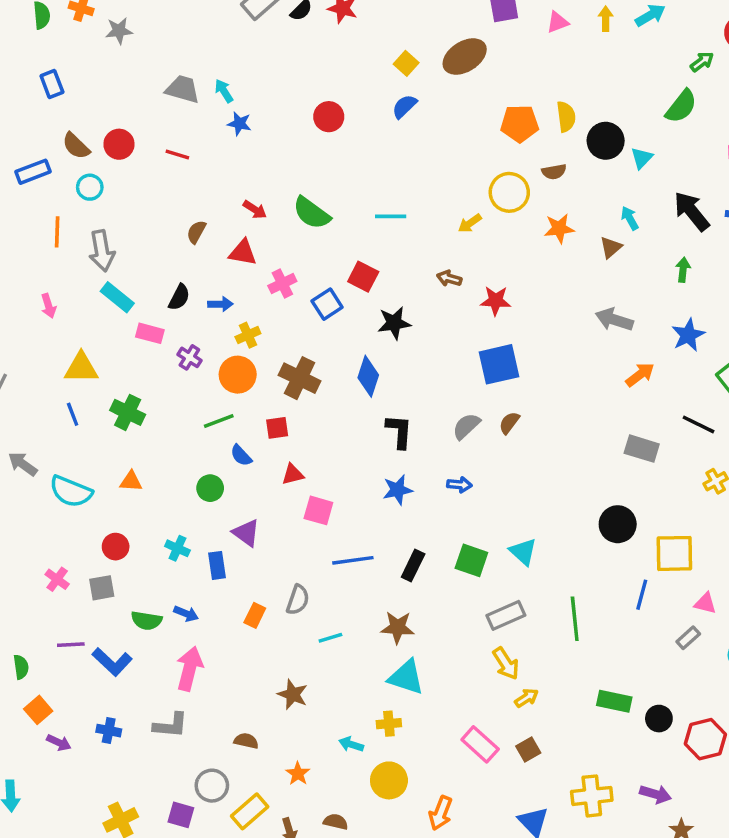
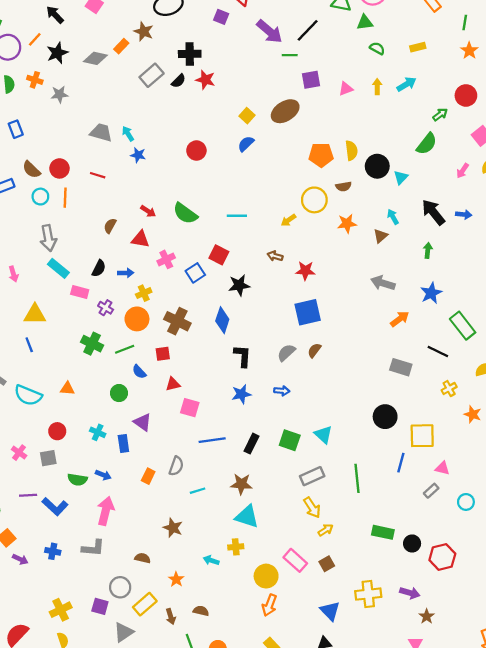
orange line: (57, 232) -> (65, 198), moved
green cross: (128, 412) -> (92, 344), moved
yellow circle: (389, 780) -> (266, 576), moved

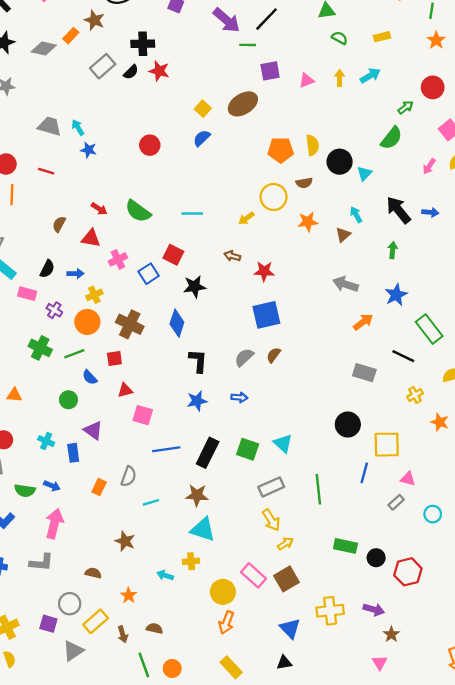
black rectangle: (251, 444) -> (208, 453), size x1.4
brown square: (327, 564) -> (287, 579), size x1.5

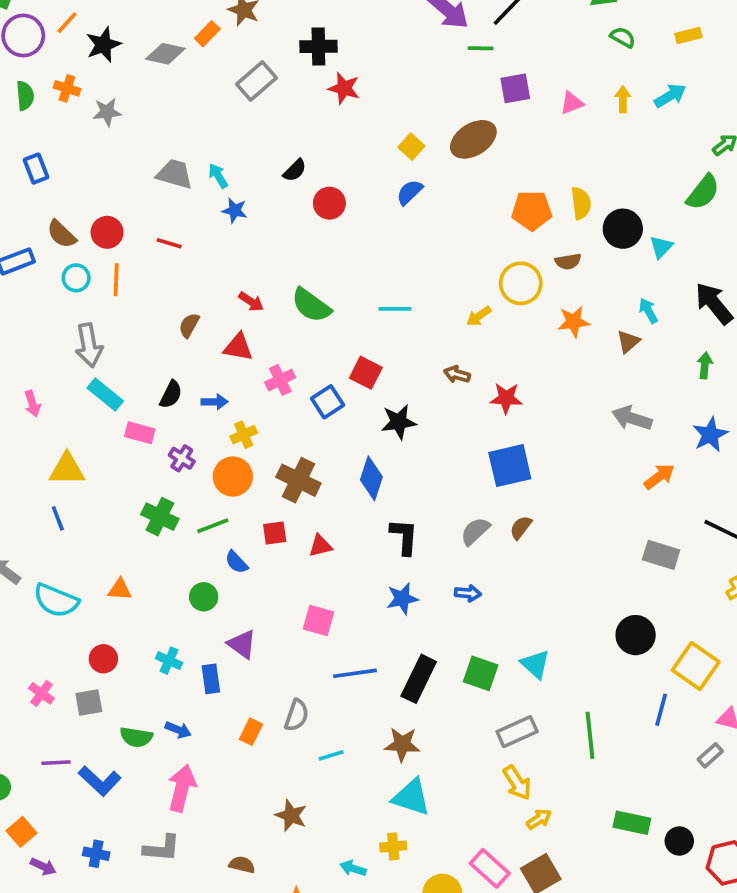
black semicircle: (131, 72) -> (295, 170), moved
red triangle: (125, 390) -> (320, 546), moved
yellow square: (387, 445) -> (696, 666), turned 36

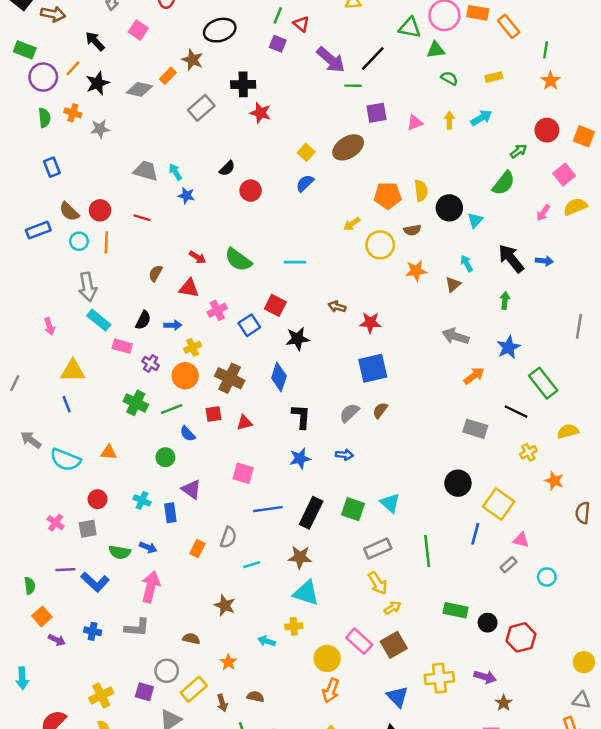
yellow arrow: (479, 316) -> (352, 224), moved

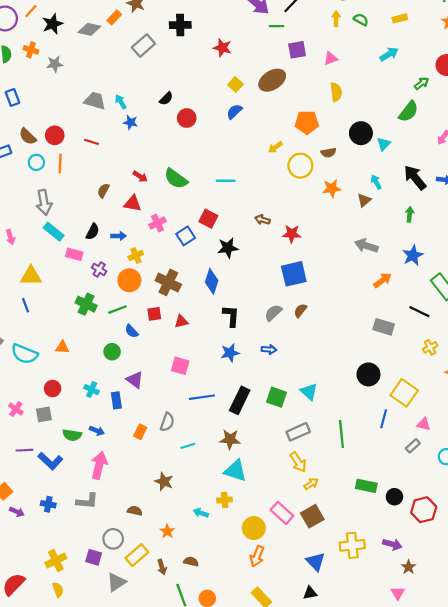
red star: (260, 113) -> (222, 48), moved
yellow arrow: (449, 120) -> (336, 18), moved
yellow semicircle: (421, 191) -> (336, 92), moved

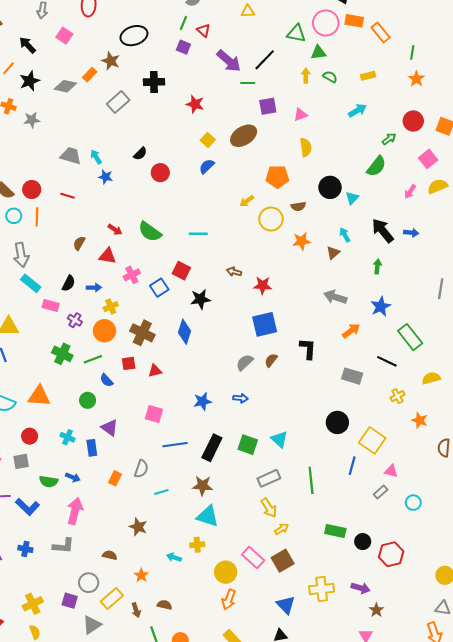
black L-shape: (231, 316) -> (308, 349), moved
orange triangle: (62, 347) -> (39, 396), size x1.6

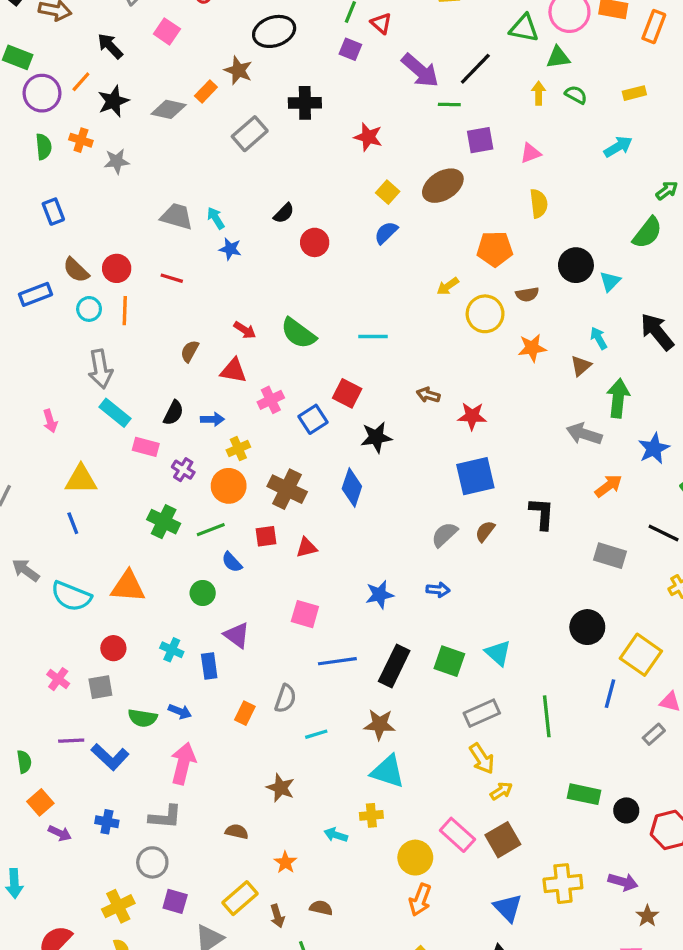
orange rectangle: (381, 32) -> (654, 27), turned 60
green arrow: (377, 266) -> (618, 398), moved, size x1.6
gray circle: (89, 583) -> (152, 862), moved

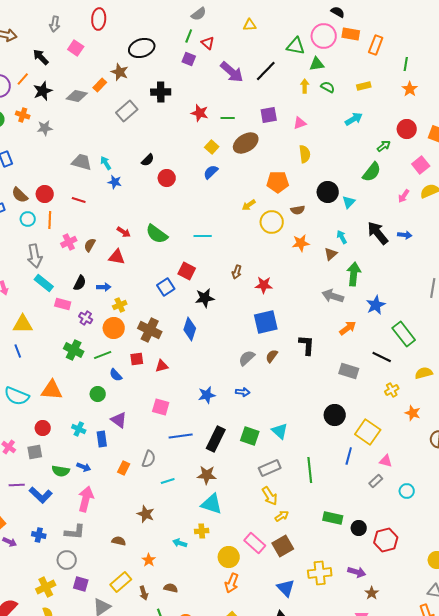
green line: (449, 104) -> (228, 118), moved
brown arrow: (428, 395) -> (237, 272), turned -88
pink cross: (271, 400) -> (69, 242), moved

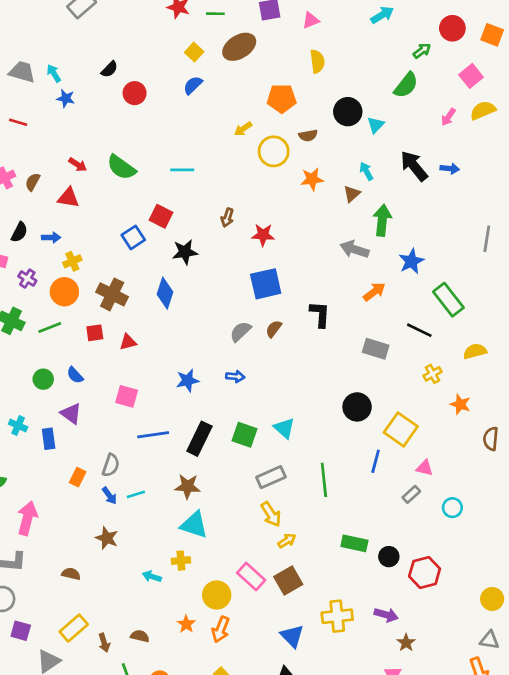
blue semicircle: (116, 375) -> (75, 375), moved
blue arrow: (84, 467) -> (109, 496), moved, turned 32
orange star: (149, 560) -> (186, 624), moved

